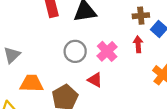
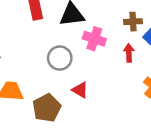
pink cross: (107, 51) -> (94, 39), moved, turned -30

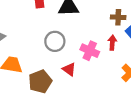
pink cross: (94, 39) -> (90, 51), moved

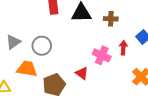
brown cross: (118, 17) -> (111, 19), moved
gray circle: (55, 41) -> (42, 46), moved

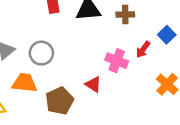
red arrow: (123, 48) -> (143, 50), turned -144

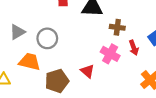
brown cross: (125, 15) -> (117, 27), moved
red arrow: (143, 50) -> (134, 48), turned -64

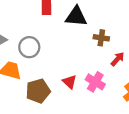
red arrow: (134, 48) -> (117, 59), turned -120
pink cross: (110, 54) -> (95, 82), moved

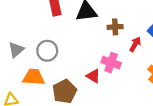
pink cross: (95, 82) -> (111, 63), moved

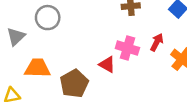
red arrow: (135, 44) -> (157, 42), moved
gray circle: (47, 51) -> (48, 18), moved

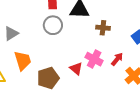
gray circle: (48, 18) -> (53, 25), moved
orange trapezoid: (37, 68) -> (23, 61), turned 60

